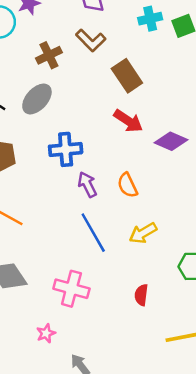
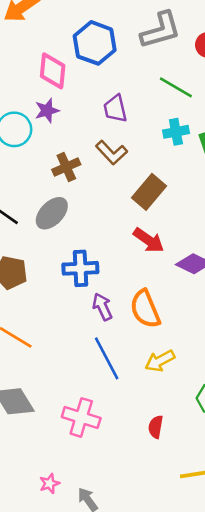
brown rectangle: (127, 76) -> (149, 192), turned 72
orange semicircle: (127, 185) -> (145, 309), size x1.4
pink star: (46, 333) -> (49, 483), moved

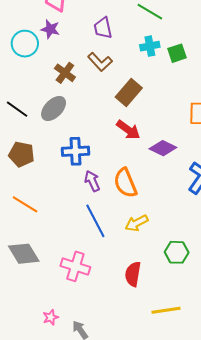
purple star: (47, 111) -> (50, 29), turned 30
brown cross: (66, 167) -> (65, 73), turned -30
red semicircle: (156, 427) -> (133, 274), size x1.4

